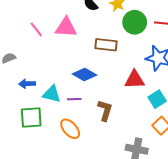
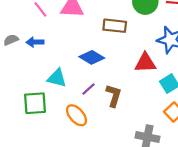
blue arrow: (27, 84) -> (35, 42), moved
purple line: (74, 99) -> (89, 89), moved, turned -40

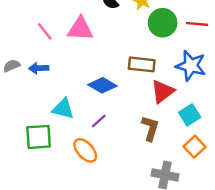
brown rectangle: (115, 26) -> (142, 64), moved
red triangle: (145, 63) -> (163, 91), turned -35
brown L-shape: (114, 96) -> (150, 128), moved

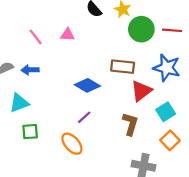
pink triangle: (80, 29) -> (68, 35), size x0.6
cyan triangle: (63, 109) -> (19, 103), moved, turned -35
green square: (39, 137) -> (30, 132), size x0.7

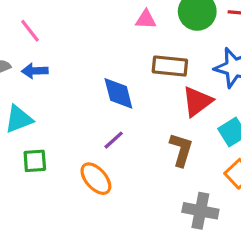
pink triangle: (68, 35) -> (146, 19), moved
pink line: (36, 37) -> (30, 31), moved
blue diamond: (87, 85) -> (118, 93), turned 45

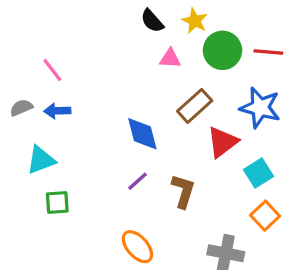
brown rectangle: (170, 66) -> (195, 106), turned -48
brown L-shape: (181, 150) -> (183, 191), moved
orange ellipse: (96, 179) -> (137, 247), moved

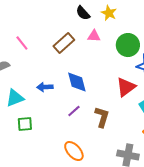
green circle: (222, 50) -> (128, 45), moved
brown rectangle: (195, 106) -> (64, 43), moved
blue arrow: (57, 111) -> (45, 87), moved

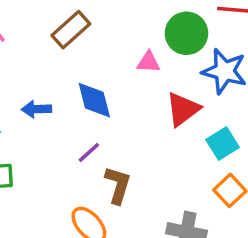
pink triangle: (94, 36) -> (149, 62), moved
brown L-shape: (102, 117) -> (118, 185), moved

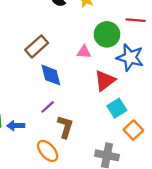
brown rectangle: (71, 30) -> (37, 46), moved
blue arrow: (36, 109) -> (16, 126), moved
cyan square: (223, 144) -> (117, 108), moved

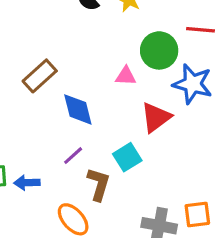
brown rectangle: (37, 46) -> (40, 76), moved
cyan square: (117, 108) -> (127, 157), moved
orange square: (133, 130) -> (197, 215), moved, turned 36

